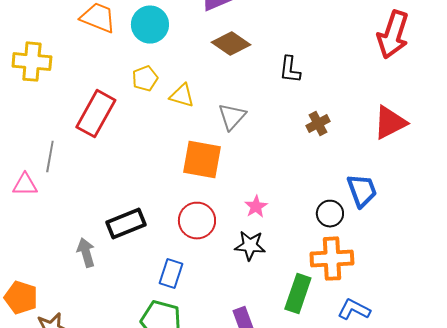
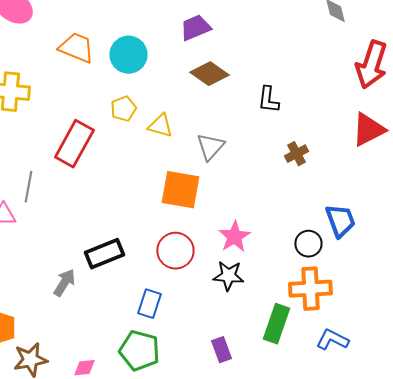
red triangle: (390, 123) -> (368, 130), moved
pink star: (256, 207) -> (234, 237), size x1.4
gray arrow: (86, 253) -> (64, 283), turned 48

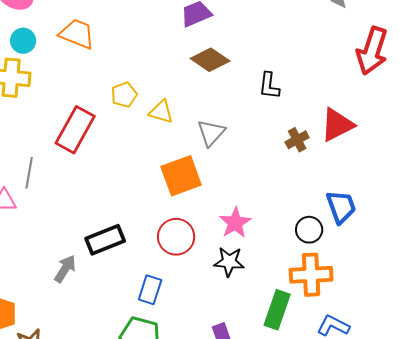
cyan circle: (128, 55) -> (23, 41), moved, size x0.7
red triangle: (368, 130) -> (337, 125), moved
orange square: (180, 190) -> (181, 176), turned -30

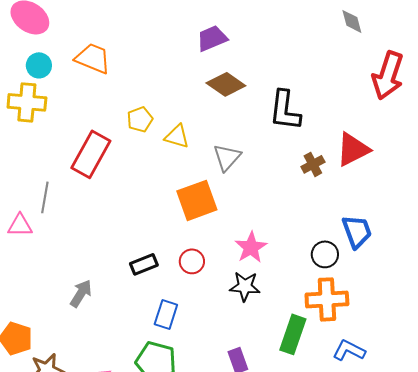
black L-shape: (269, 86) -> (285, 110), size x1.5
red circle: (176, 237) -> (192, 261), size x0.7
black rectangle: (105, 240) -> (144, 264), moved, size x0.7

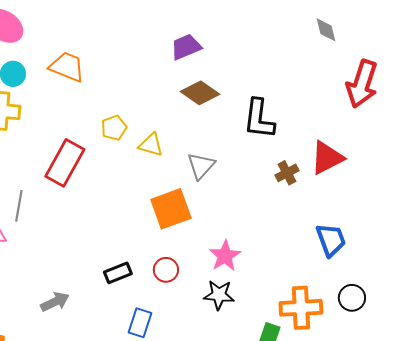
black circle: (325, 254) -> (352, 298), moved
gray arrow: (81, 293) -> (55, 302), turned 32

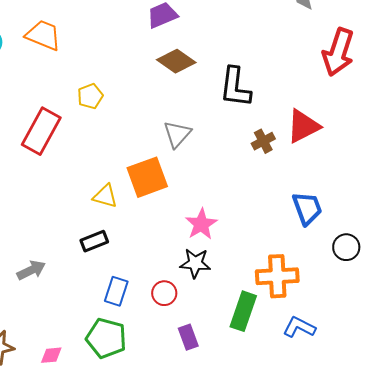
yellow triangle: (151, 145) -> (105, 196), moved
red circle: (166, 270) -> (164, 293), moved
black circle: (352, 298) -> (346, 247), moved

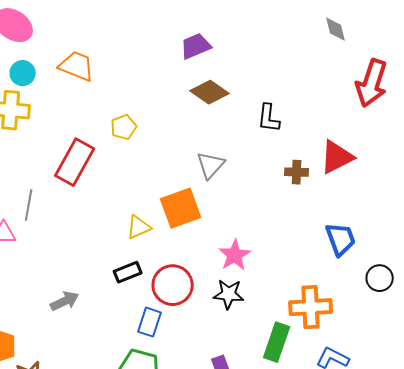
black L-shape: (235, 87) -> (269, 118), size x0.7
brown cross: (263, 141) -> (297, 172), turned 30
yellow triangle: (105, 196) -> (139, 227), turned -40
red circle: (164, 293) -> (173, 285), moved, size x1.6

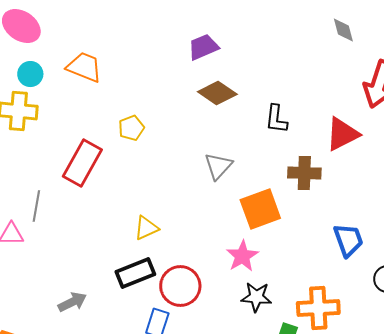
red triangle: (337, 157) -> (342, 134), moved
brown cross: (297, 172) -> (304, 173), size x1.4
orange square: (181, 208) -> (260, 209), moved
black rectangle: (128, 272) -> (135, 273), size x1.4
black star: (229, 294) -> (256, 297), moved

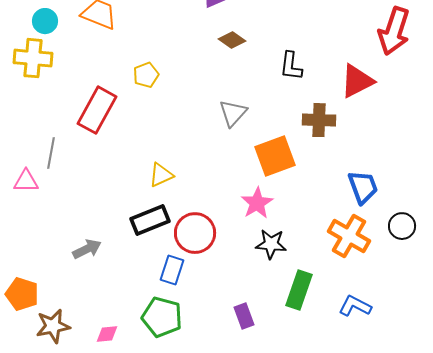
brown diamond: (217, 93) -> (232, 40), size x0.7
orange cross: (318, 308) -> (349, 236), moved, turned 33

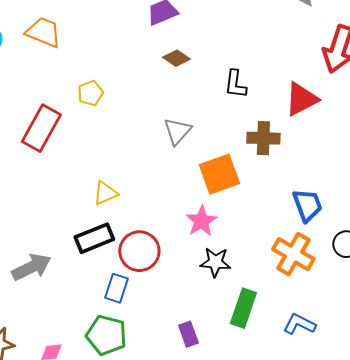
gray arrow: (87, 249) -> (31, 267), size x1.4

